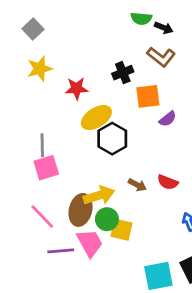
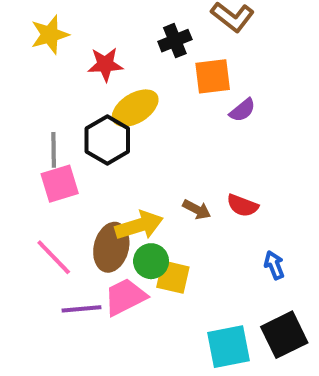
black hexagon: (112, 139) -> (107, 140), moved
pink trapezoid: (90, 243) -> (125, 297), turned -88

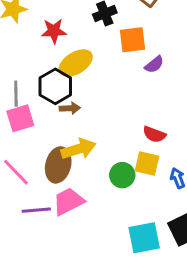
brown arrow: (197, 209) -> (70, 108), moved, turned -30
green circle: (151, 261) -> (122, 175), moved
yellow square: (173, 277) -> (147, 163), moved

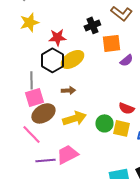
black hexagon: (55, 86) -> (52, 60), moved
brown ellipse: (58, 165) -> (43, 113), moved, turned 45
green circle: (122, 175) -> (104, 123), moved

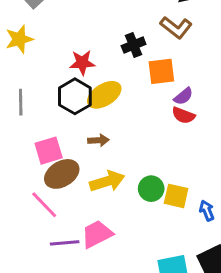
yellow star: (29, 22) -> (19, 39), moved
gray line: (31, 80) -> (21, 102), moved
red semicircle: (126, 108) -> (183, 115), moved

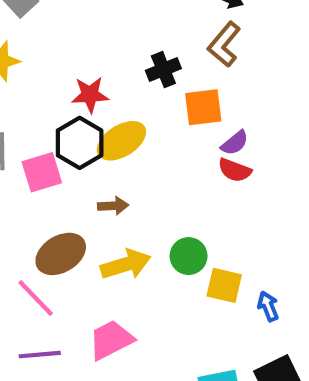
brown L-shape: (176, 27) -> (224, 44), turned 92
pink square: (49, 151) -> (42, 172), moved
green circle: (151, 189) -> (189, 256), moved
purple line: (65, 243) -> (40, 355), moved

